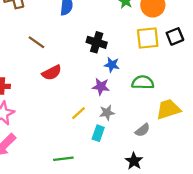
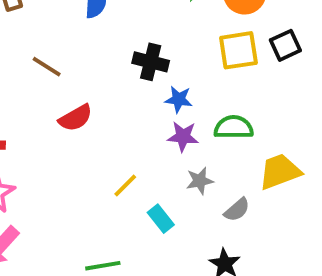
purple star: (101, 87) -> (183, 137), moved
gray star: (107, 113) -> (200, 181), moved
cyan rectangle: (98, 133) -> (161, 219), turned -56

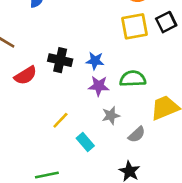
black cross: (151, 62) -> (60, 60), moved

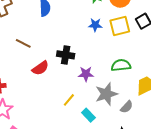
blue star: (95, 61) -> (95, 25), moved
purple star: (99, 86) -> (86, 74), moved
gray star: (111, 116) -> (106, 94), size x1.6

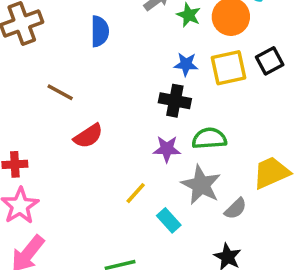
black cross: (66, 55) -> (175, 101), moved
green semicircle: (121, 65) -> (209, 138), moved
gray star: (106, 94) -> (201, 185), turned -30

